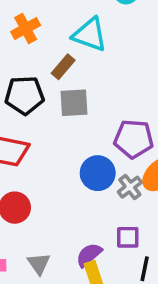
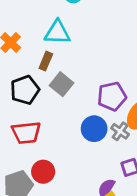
gray square: (74, 103) -> (62, 84), turned -30

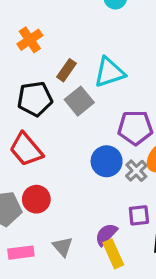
cyan triangle: (57, 32) -> (109, 72), moved, turned -32
red trapezoid: (26, 133) -> (26, 149), turned 44

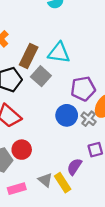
brown rectangle: (66, 70) -> (29, 56), size x1.5
cyan triangle: (109, 72) -> (59, 53), turned 35
yellow rectangle: (113, 254) -> (63, 183), moved

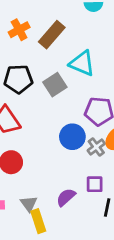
brown rectangle: (29, 56) -> (52, 35), moved
yellow rectangle: (63, 183) -> (38, 221), moved

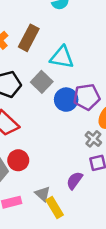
blue circle: (72, 137) -> (66, 100), moved
gray cross: (96, 147) -> (93, 139), moved

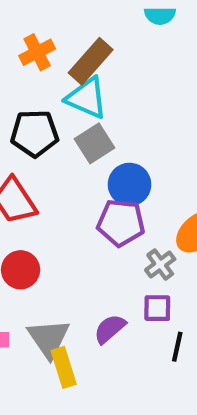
cyan triangle: (62, 57) -> (87, 98), moved
purple pentagon: (87, 97) -> (121, 223), moved
gray triangle: (43, 194) -> (49, 338), size x1.5

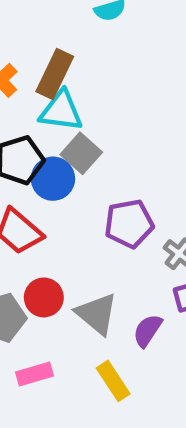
blue circle: (130, 184) -> (53, 179), moved
gray triangle: (49, 338) -> (97, 314), moved

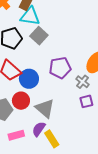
blue circle: (53, 179) -> (29, 79), moved
purple semicircle: (147, 330) -> (39, 129), moved

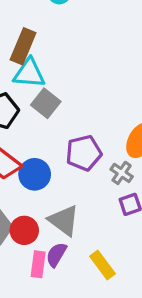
red circle: (21, 101) -> (24, 230), moved
pink rectangle: (16, 135) -> (38, 264), moved, turned -63
yellow rectangle: (52, 139) -> (102, 265), moved

